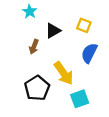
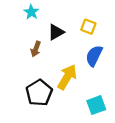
yellow arrow: (64, 73) -> (67, 77), turned -115
cyan square: (80, 99) -> (96, 105), moved

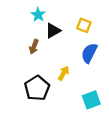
cyan star: (31, 12) -> (38, 15), moved
yellow arrow: (67, 77) -> (64, 73), size x0.6

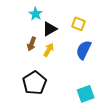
yellow arrow: (64, 73) -> (49, 50), moved

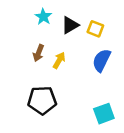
black triangle: (50, 29) -> (70, 25), moved
black pentagon: (35, 83) -> (42, 100), turned 30

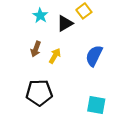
yellow square: (95, 29) -> (84, 11), moved, turned 32
cyan square: (104, 114) -> (96, 105), turned 30

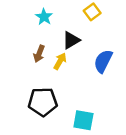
black triangle: (65, 23) -> (71, 40), moved
cyan square: (96, 105) -> (83, 120), moved

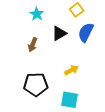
yellow arrow: (60, 61) -> (71, 70), moved, turned 32
blue semicircle: (103, 61) -> (86, 32), moved

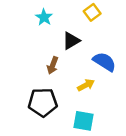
blue semicircle: (86, 32) -> (104, 62), moved, turned 96
brown arrow: (33, 45) -> (53, 65), moved

